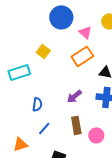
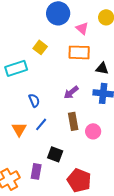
orange rectangle: (82, 56) -> (79, 52), turned 35
blue semicircle: (37, 104) -> (34, 100), turned -32
orange triangle: (20, 144) -> (19, 129), moved, turned -42

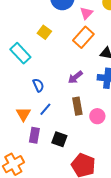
pink triangle: (82, 28) -> (86, 13), turned 32
orange rectangle: (79, 52) -> (83, 37), turned -50
cyan rectangle: (16, 68) -> (20, 53), turned 65
purple rectangle: (36, 171) -> (34, 135), moved

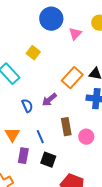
orange rectangle: (83, 37) -> (72, 78), moved
purple arrow: (75, 77) -> (49, 100), moved
blue line: (45, 109) -> (40, 137), moved, turned -64

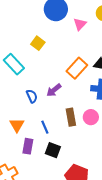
pink circle: (86, 137) -> (91, 117), moved

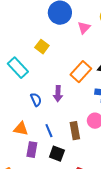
purple arrow: (54, 90) -> (58, 94), turned -49
brown rectangle: (71, 117) -> (75, 131), moved
orange triangle: (17, 125) -> (21, 129), turned -49

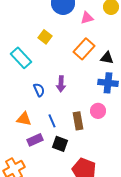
pink triangle: (84, 28) -> (87, 18), turned 32
orange rectangle: (81, 72) -> (84, 49), moved
purple rectangle: (32, 150) -> (35, 140), turned 56

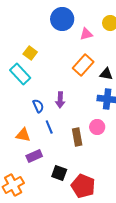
yellow square: (45, 37) -> (30, 53), moved
blue line: (52, 121) -> (49, 127), moved
black square: (60, 144) -> (59, 173), moved

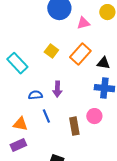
yellow square: (30, 53) -> (51, 51), moved
blue semicircle: (38, 106) -> (35, 95), turned -72
purple rectangle: (34, 156) -> (18, 145), moved

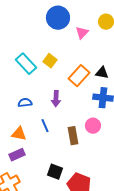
pink triangle: (83, 23) -> (82, 33), turned -32
orange rectangle: (80, 54) -> (79, 76), moved
cyan rectangle: (17, 63) -> (26, 64), moved
blue semicircle: (35, 95) -> (25, 103), moved

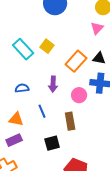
pink triangle: (82, 33) -> (97, 28), moved
pink circle: (93, 126) -> (79, 95), moved
black square: (55, 172) -> (52, 143), moved, turned -35

